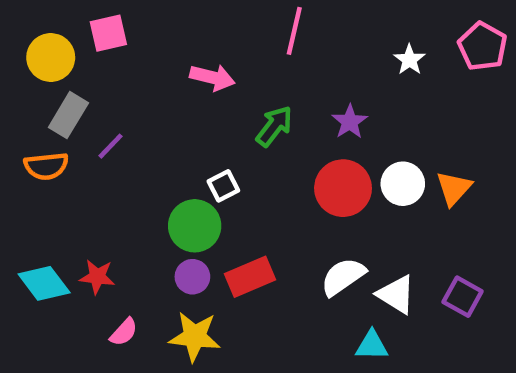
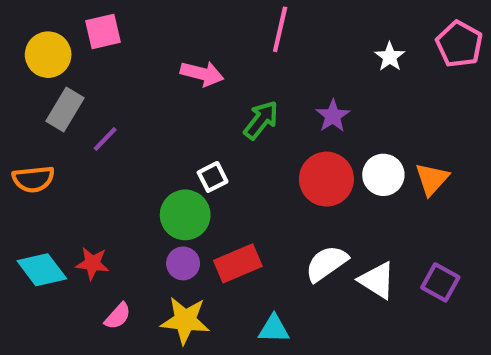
orange semicircle: (46, 166) -> (33, 179), moved
cyan triangle: (372, 345) -> (274, 329), moved

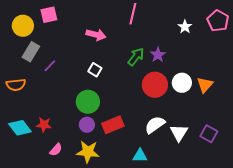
green arrow: (261, 120) -> (136, 57), moved
white square: (213, 177) -> (95, 70), moved, turned -32
white triangle: (377, 280) -> (179, 133), turned 30
cyan triangle: (274, 329) -> (140, 156), moved

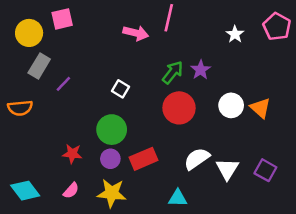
pink arrow: (96, 35) -> (136, 33), moved
red circle: (155, 85) -> (179, 108), moved
orange triangle: (205, 85) -> (260, 108), turned -30
red star: (44, 125) -> (72, 154), moved
cyan diamond: (20, 128) -> (25, 191), moved

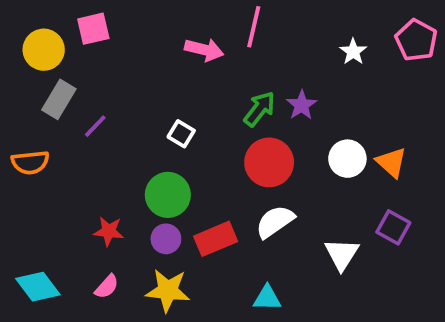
white semicircle: (197, 159) -> (275, 222), moved
purple square: (265, 170) -> (393, 227), moved

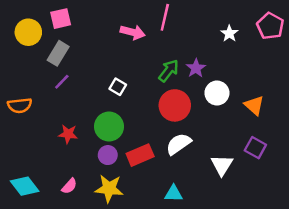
gray rectangle: (59, 99) -> (58, 53), moved
white circle: (347, 159) -> (217, 93), moved
red star: (109, 231) -> (68, 134), moved

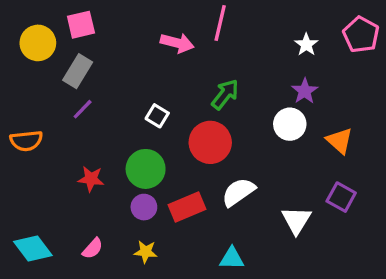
purple star: (196, 68) -> (305, 91), moved
red circle: (175, 105) -> (210, 142), moved
yellow star: (109, 189) -> (146, 252), size x0.6

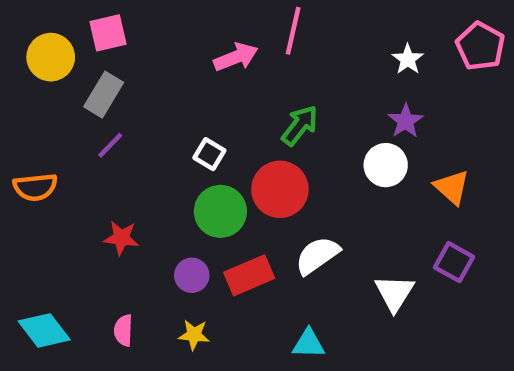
pink arrow: (177, 43) -> (236, 57), turned -36
green circle: (146, 169) -> (220, 211), moved
pink semicircle: (93, 248) -> (123, 330), turned 140

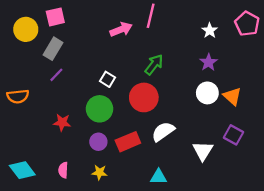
white circle: (386, 165) -> (207, 93), moved
green circle: (220, 211) -> (100, 109), moved

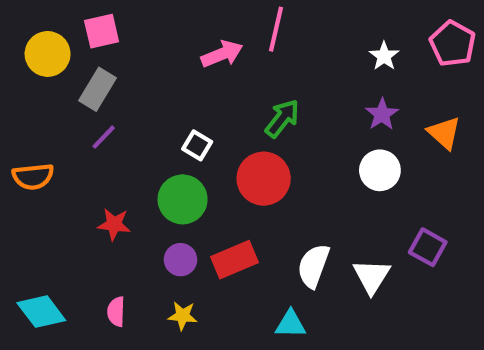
orange triangle: (232, 96) -> (444, 133), moved
white semicircle: (163, 132) -> (313, 266), moved, turned -35

